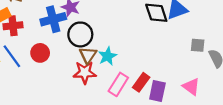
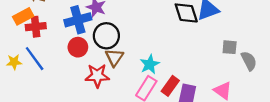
red circle: (40, 53) -> (78, 47), moved
cyan star: (107, 56) -> (150, 64), moved
red star: (85, 72) -> (97, 76), moved

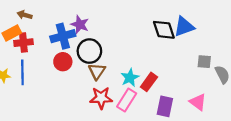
blue line: (35, 59) -> (22, 72), turned 35
red star: (97, 76) -> (101, 98), moved
red rectangle: (170, 86) -> (149, 82), moved

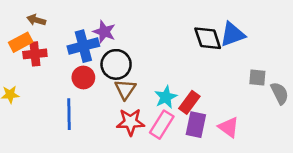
blue line: (22, 72) -> (69, 114), moved
pink triangle: (198, 102) -> (229, 127), moved
purple rectangle: (165, 106) -> (196, 125), moved

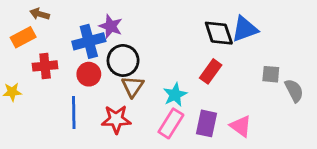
red cross: (35, 54) -> (45, 66), moved
red rectangle: (189, 102) -> (211, 71), moved
red star: (130, 122) -> (116, 119), moved

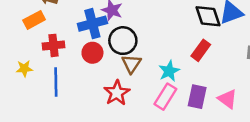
blue line: (74, 112) -> (56, 82), moved
red star: (116, 119) -> (117, 93), turned -30

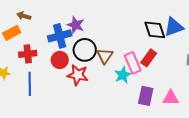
brown triangle: (131, 64) -> (105, 56), moved
red star: (117, 93) -> (78, 75), moved, turned -30
pink rectangle: (165, 97) -> (133, 63), moved, turned -55
pink triangle: (227, 99) -> (171, 98), turned -36

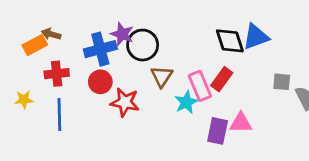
brown arrow: (24, 16) -> (51, 34), moved
black circle: (85, 50) -> (143, 45), moved
pink triangle: (171, 98) -> (241, 123), moved

